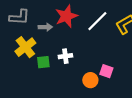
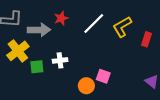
red star: (66, 16) -> (61, 18), size x0.6
gray arrow: (45, 27) -> (39, 30), size x1.5

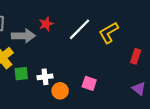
red rectangle: (146, 39) -> (136, 56), moved
white cross: (60, 60) -> (45, 77), moved
orange circle: (86, 86) -> (60, 91), moved

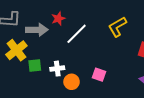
white line: (80, 29) -> (77, 34), moved

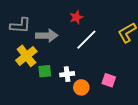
red star: (58, 19) -> (76, 17), moved

